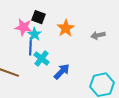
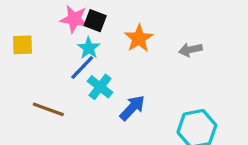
pink star: (23, 27) -> (74, 19), moved
blue line: (30, 46) -> (82, 67), turned 42

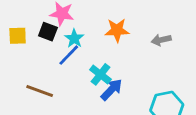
black square: (95, 21) -> (48, 32), moved
orange star: (139, 38) -> (117, 30), turned 30
cyan cross: (100, 87) -> (100, 74), moved

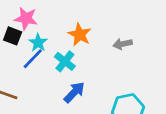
orange star: (117, 30) -> (80, 35), turned 30
cyan cross: (100, 74) -> (65, 61), moved

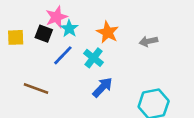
pink star: (26, 18) -> (56, 17), turned -30
cyan star: (38, 43) -> (69, 29), moved

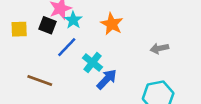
gray arrow: (148, 41) -> (159, 48), moved
cyan cross: (94, 58) -> (92, 63), moved

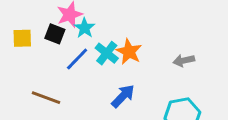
orange star: (112, 24) -> (129, 52), moved
cyan cross: (92, 63) -> (107, 53), moved

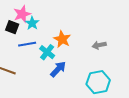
cyan cross: (107, 53) -> (47, 52), moved
blue line: (77, 59) -> (27, 44), turned 36

